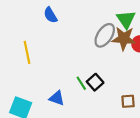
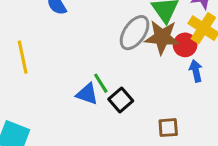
green line: (81, 83) -> (101, 83), moved
blue triangle: (57, 98) -> (87, 94), moved

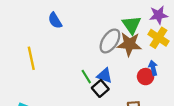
red circle: (185, 45) -> (146, 77), moved
blue triangle: (87, 94) -> (105, 75), moved

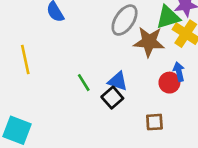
green triangle: (132, 25) -> (168, 17), moved, turned 48
gray ellipse: (110, 41) -> (125, 20), moved
green line: (86, 77) -> (84, 83), moved

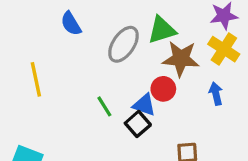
green triangle: (168, 17) -> (162, 30), moved
gray ellipse: (125, 20) -> (123, 44), moved
red circle: (169, 83) -> (163, 89), moved

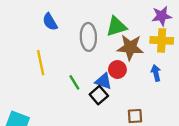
gray ellipse: (123, 44) -> (88, 37), turned -36
yellow cross: (224, 49) -> (162, 40), turned -30
yellow line: (36, 79) -> (41, 63), moved

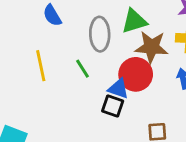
red circle: (117, 70) -> (136, 74), size x1.5
green line: (74, 82) -> (82, 69), moved
black square: (99, 95) -> (113, 106), turned -30

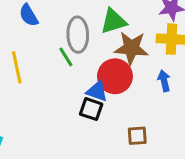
green line: (82, 69) -> (66, 57), moved

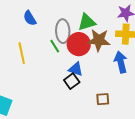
red circle: (115, 76) -> (79, 44), moved
blue arrow: (164, 81) -> (121, 62), size x1.5
black square: (91, 109) -> (72, 81), turned 35

